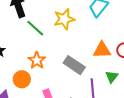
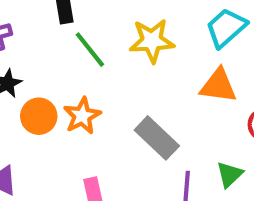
orange triangle: (102, 50) -> (218, 86), moved
orange circle: (22, 79) -> (39, 116), moved

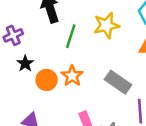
green line: (90, 50) -> (71, 36), turned 65

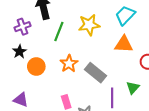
purple cross: (13, 35) -> (22, 27), moved
orange star: (72, 76) -> (69, 64), moved

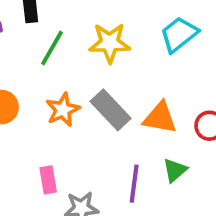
orange triangle: (124, 44) -> (160, 118), moved
gray rectangle: (95, 73) -> (111, 110), moved

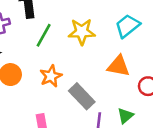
gray rectangle: (111, 110) -> (82, 96), moved
orange triangle: (160, 118) -> (118, 66), moved

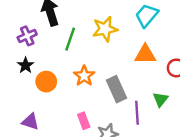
gray rectangle: (82, 96) -> (116, 89), turned 30

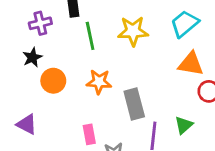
green line: (70, 39) -> (90, 36), turned -40
orange triangle: (145, 54) -> (191, 64), moved
orange star: (84, 76) -> (99, 82), turned 30

